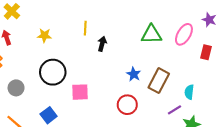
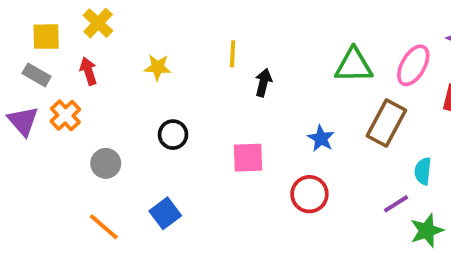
black circle: (53, 72) -> (173, 135), size x0.6
brown rectangle: (159, 81) -> (386, 123), moved
pink square: (80, 92) -> (248, 158), moved

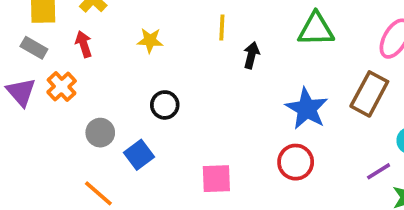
green triangle: (354, 65) -> (316, 29), moved
blue star: (321, 138) -> (307, 109), size x1.6
pink square: (248, 158) -> (216, 179), moved
blue square: (165, 213) -> (139, 155), moved

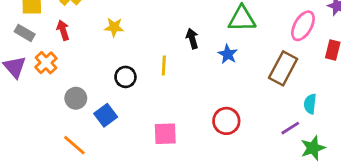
yellow line: (222, 28) -> (164, 66), moved
black arrow: (251, 55) -> (192, 39), turned -30
blue star: (307, 109) -> (228, 54), moved, size x0.6

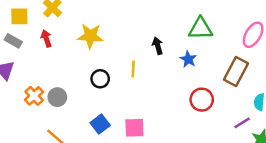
yellow star: (114, 27) -> (90, 36), size x1.5
orange cross: (46, 63) -> (34, 96), moved
blue square: (106, 115) -> (100, 124), moved
red circle: (226, 121) -> (202, 100), moved

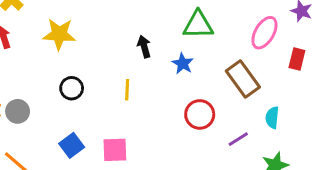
yellow line: (133, 69) -> (127, 90), moved
brown rectangle: (236, 71) -> (243, 79), turned -64
purple line: (242, 123) -> (238, 139), moved

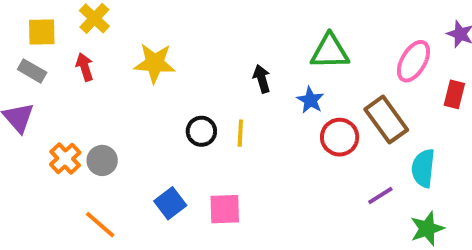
black circle: (72, 88) -> (201, 131), moved
red circle: (200, 114) -> (340, 137), moved
cyan semicircle: (272, 118) -> (423, 168), size x1.4

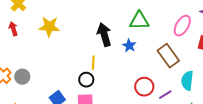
black arrow: (262, 79) -> (104, 35), size x1.6
black circle: (201, 131) -> (86, 80), moved
red circle: (340, 137) -> (144, 87), moved

